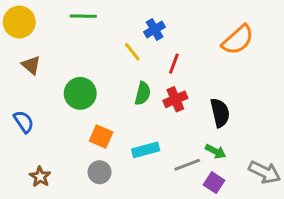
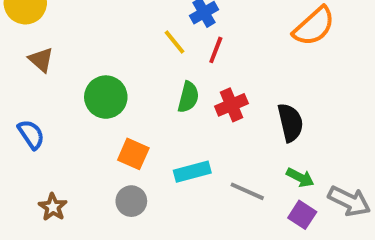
red line: (174, 64) -> (216, 50), moved
green arrow: (216, 151) -> (300, 178), moved
gray line: (187, 165) -> (247, 191), turned 45
purple square: (214, 183) -> (302, 215), moved

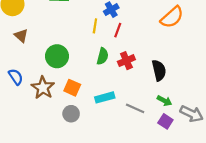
yellow line: (175, 42) -> (95, 26), turned 48
brown star: (53, 207) -> (43, 88), moved, size x1.5

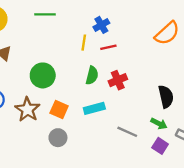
red line: (118, 30) -> (108, 47), turned 56
black semicircle: (159, 70) -> (166, 97), moved
cyan rectangle: (105, 97) -> (94, 108), moved

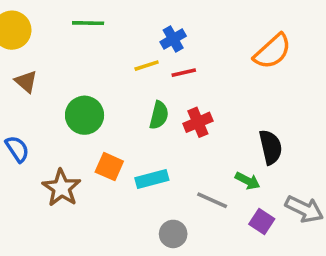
yellow line: (84, 43) -> (147, 66), turned 63
cyan rectangle: (94, 108) -> (152, 179), moved
brown star: (27, 109) -> (61, 188), moved
green arrow: (159, 124) -> (248, 181), moved
gray circle: (58, 138) -> (173, 234), moved

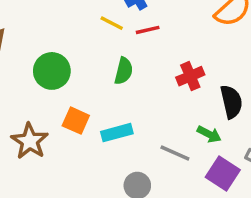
yellow line: (147, 66) -> (112, 23), turned 45
red cross: (198, 122) -> (190, 76), moved
purple square: (262, 222) -> (223, 174), size x1.4

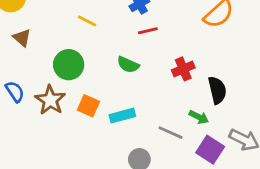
yellow line: (112, 23) -> (87, 21), moved
green semicircle: (124, 71) -> (128, 65), turned 100
brown star: (30, 141) -> (50, 100), moved

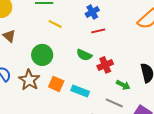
red cross: (183, 69) -> (105, 65), moved
cyan rectangle: (122, 116) -> (80, 91), turned 36
green arrow: (199, 117) -> (123, 85), moved

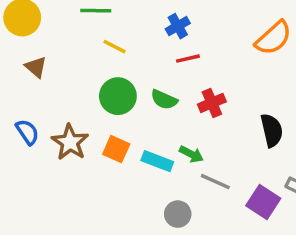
green circle: (42, 55) -> (118, 96), moved
red cross: (105, 65) -> (212, 103), moved
green arrow: (123, 85) -> (191, 154), moved

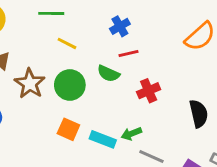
green semicircle: (164, 100) -> (108, 74), moved
brown star: (70, 142) -> (30, 84), moved
green arrow: (191, 154) -> (131, 134), turned 132

